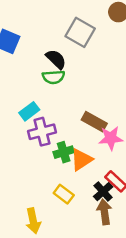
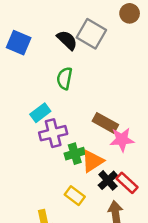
black semicircle: (56, 59) -> (67, 40), moved
green semicircle: (53, 77) -> (65, 78), turned 105
black cross: (103, 192) -> (108, 180), moved

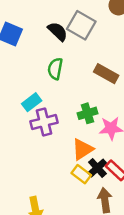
brown rectangle: (105, 123) -> (106, 74), moved
green cross: (75, 154) -> (87, 113), moved
yellow rectangle: (75, 196) -> (81, 174), moved

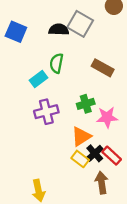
black semicircle: (58, 31) -> (59, 29), turned -42
cyan rectangle: (32, 102) -> (38, 79), moved

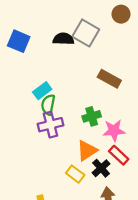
green semicircle: (56, 63) -> (48, 105), moved
red rectangle: (112, 156) -> (119, 155), moved
yellow rectangle: (80, 159) -> (75, 174), moved

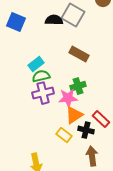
brown rectangle: (109, 79) -> (79, 54), moved
green semicircle: (48, 105) -> (41, 76), turned 66
pink star: (114, 131) -> (68, 98), moved
black cross: (101, 168) -> (86, 130), turned -35

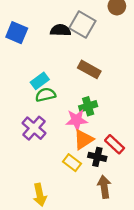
purple cross: (43, 93) -> (34, 128), moved, turned -35

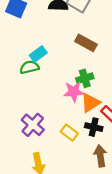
green semicircle: (46, 95) -> (29, 67), moved
purple cross: (34, 128) -> (33, 125), moved
orange triangle: (83, 140) -> (90, 103), moved

